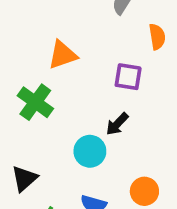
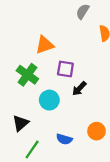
purple square: (128, 77) -> (65, 69), moved
cyan circle: (90, 151) -> (49, 100), moved

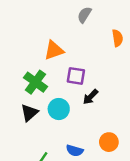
gray semicircle: (83, 11) -> (84, 15), moved
black triangle: (21, 123) -> (29, 113), moved

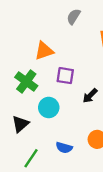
black arrow: (91, 97) -> (90, 96), moved
black triangle: (29, 113) -> (20, 124), moved

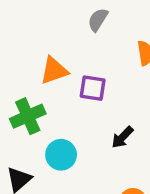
purple square: (65, 76) -> (93, 88), moved
green cross: (26, 82) -> (28, 116), turned 30

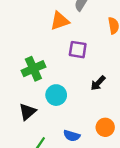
orange triangle: (54, 71) -> (60, 21), moved

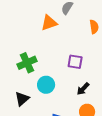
purple square: (78, 50) -> (75, 62), moved
black arrow: (98, 83) -> (83, 89), moved

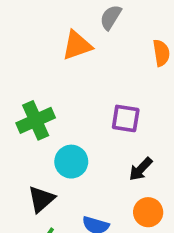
black triangle: (22, 99) -> (41, 199), moved

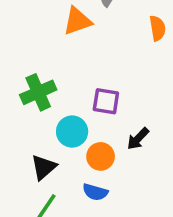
purple square: (126, 118) -> (106, 101), moved
orange circle: (148, 212) -> (101, 156), moved

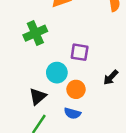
green cross: (38, 92) -> (35, 33), moved
black arrow: (138, 139) -> (111, 77), moved

